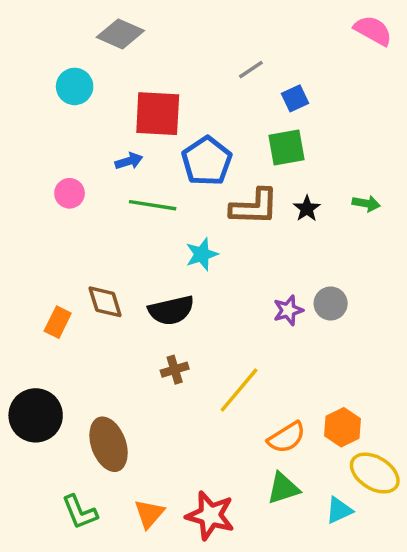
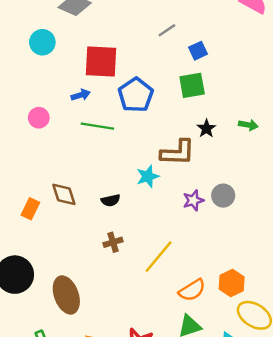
brown L-shape: (254, 207) -> (178, 152), moved
cyan star: (202, 254) -> (148, 176), moved
black semicircle: (171, 310) -> (111, 200), size x0.6

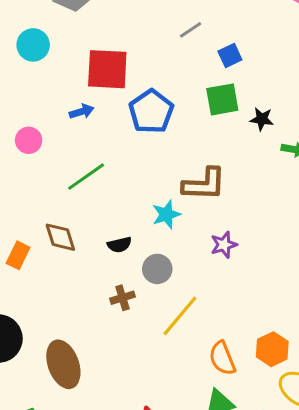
green line: (97, 126) -> (86, 177), moved, turned -44
black star: (206, 128) -> (262, 119), moved, turned -30
gray circle: (223, 196) -> (157, 269), moved
orange semicircle: (192, 290) -> (222, 358), turned 100

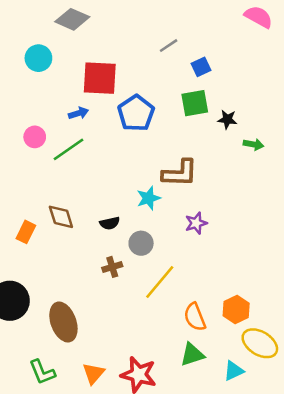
green line: (86, 177) -> (68, 149), moved

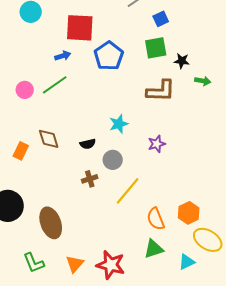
pink circle: (35, 137) -> (25, 90), moved
brown L-shape: (180, 173) -> (161, 91), moved

